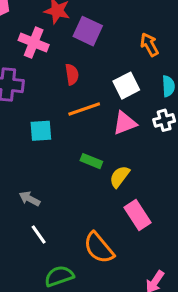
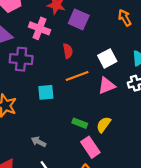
orange arrow: (149, 45) -> (125, 18), moved
green rectangle: (91, 161) -> (80, 123), moved
pink rectangle: (137, 215) -> (90, 147), moved

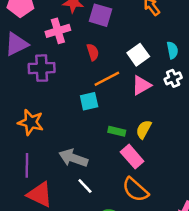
pink cross: (40, 28) -> (58, 31), turned -30
cyan square: (46, 92) -> (89, 101), moved
gray arrow: (39, 142) -> (73, 158), size x1.6

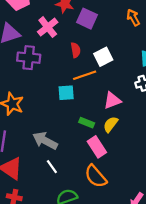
pink cross: (58, 31) -> (48, 27), turned -30
white square: (138, 55) -> (103, 57), moved
pink triangle: (141, 85) -> (112, 100), moved

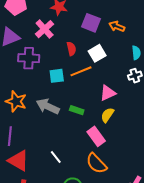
orange arrow: (133, 18) -> (117, 26), moved, turned -35
purple square: (87, 19) -> (91, 23), moved
cyan square: (66, 93) -> (57, 76), moved
green rectangle: (87, 123) -> (77, 110), moved
gray arrow: (45, 141) -> (48, 106), moved

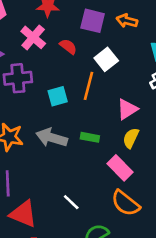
red semicircle: (71, 49) -> (68, 47), moved, turned -32
orange line: (81, 71) -> (88, 86), turned -45

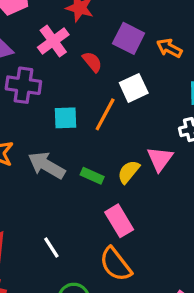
pink triangle: (127, 109) -> (160, 159), moved, turned -35
yellow semicircle: (131, 138) -> (129, 172), moved

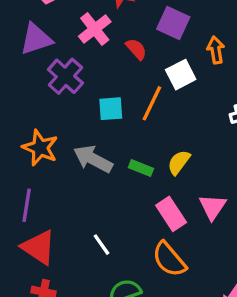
orange arrow: (169, 48) -> (216, 50), moved, turned 55
purple cross: (23, 85) -> (65, 76), turned 36
pink triangle: (160, 159) -> (213, 207), moved

